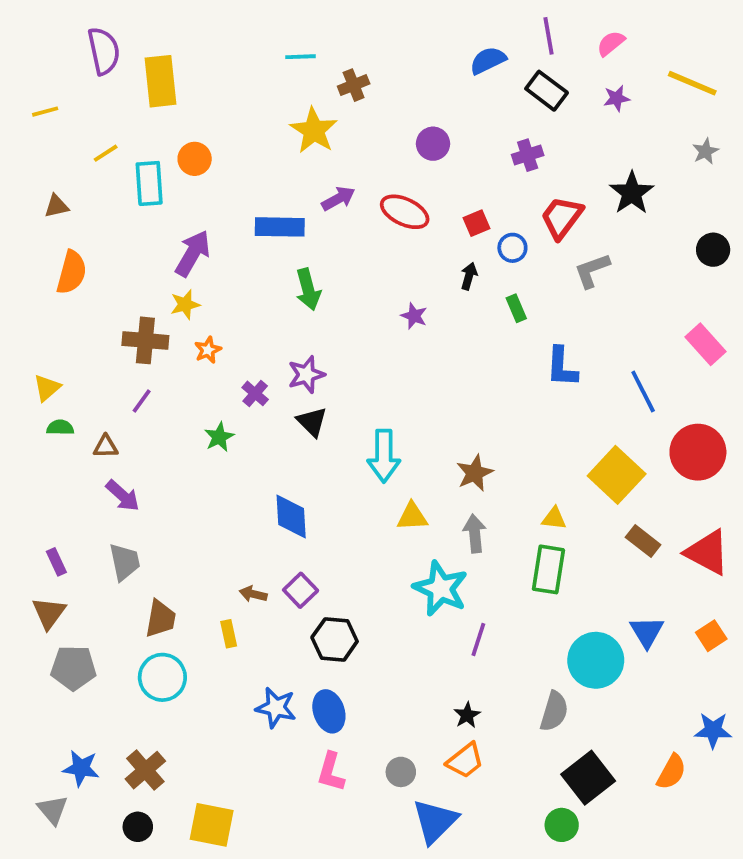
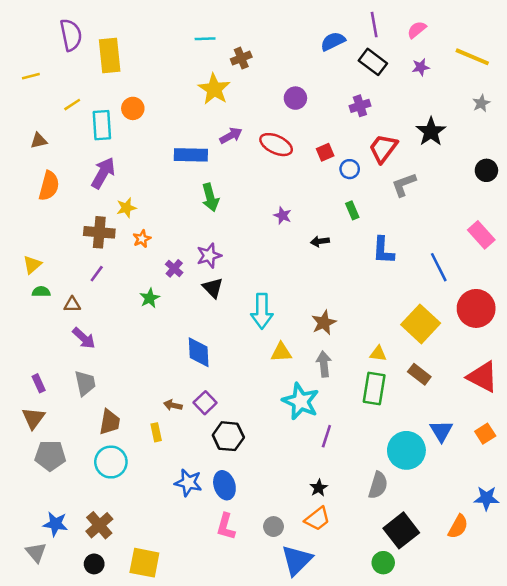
purple arrow: (193, 253) -> (103, 173), moved
black arrow: (469, 276) -> (320, 241), moved, turned -114
brown rectangle: (643, 541) -> (419, 374), moved

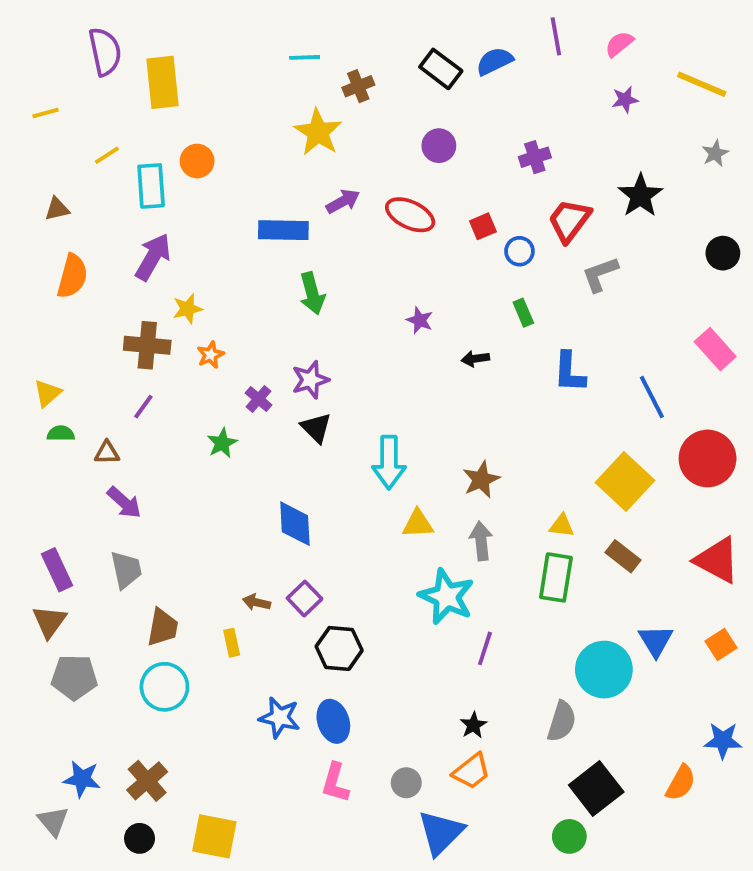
black rectangle: (373, 62) -> (441, 69), moved
purple rectangle: (39, 383) -> (57, 570), size x1.5

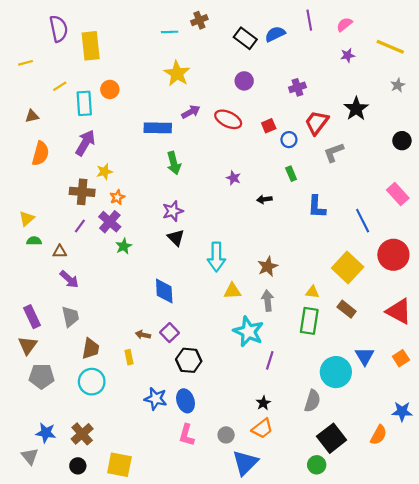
brown cross: (358, 86) -> (199, 20), moved
purple cross: (258, 399) -> (110, 222), moved, size x1.5

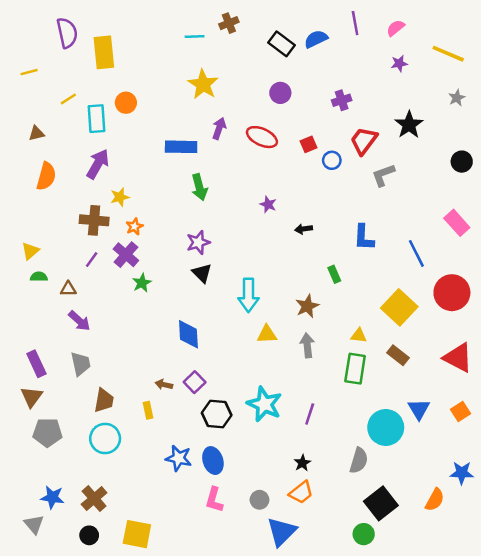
purple arrow: (191, 112) -> (219, 128), turned -42
green rectangle: (291, 174) -> (334, 274), moved
cyan star: (248, 332) -> (264, 404), moved

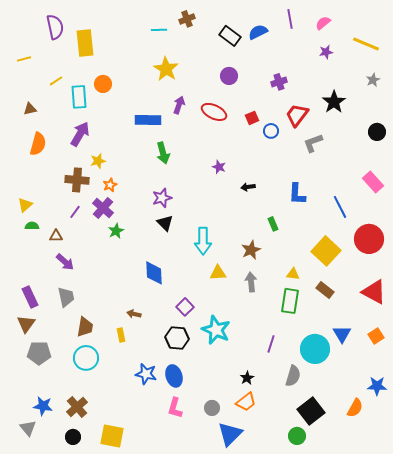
purple square: (195, 382) -> (185, 307), moved
purple line: (310, 414) -> (271, 344), moved

